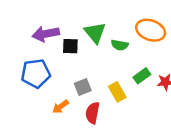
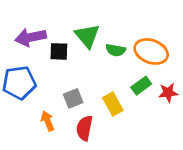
orange ellipse: (151, 30) -> (151, 51), moved
orange arrow: (60, 107) -> (48, 121), turned 105

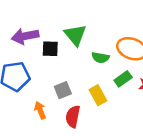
green semicircle: (116, 50) -> (100, 58), moved

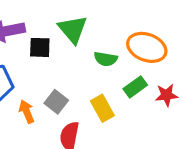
gray square: (63, 90) -> (56, 102), turned -30
orange arrow: (40, 110) -> (27, 112), moved

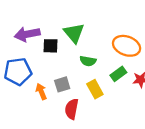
green semicircle: (106, 59) -> (88, 61), moved
gray square: (56, 102) -> (62, 84), turned 35

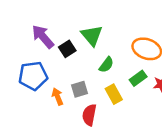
purple arrow: (27, 34) -> (43, 37), turned 60
black square: (51, 46) -> (67, 49), turned -35
green semicircle: (88, 61) -> (106, 65), turned -63

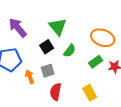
black square: (67, 49) -> (47, 47), moved
yellow rectangle: (114, 94) -> (90, 93), moved

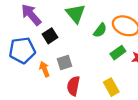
black square: (47, 47) -> (50, 36), moved
green semicircle: (70, 51) -> (100, 30), moved

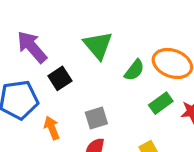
gray square: (64, 63) -> (96, 118), moved

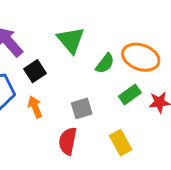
gray square: (96, 118) -> (82, 108), moved
orange arrow: (52, 128) -> (35, 107), moved

